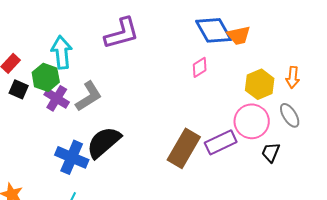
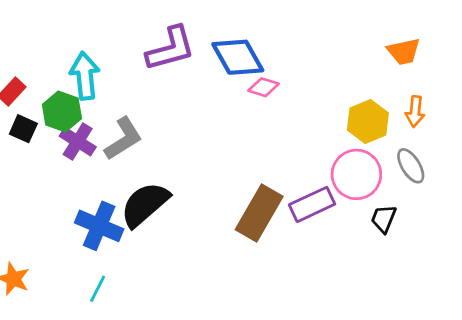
blue diamond: (214, 30) -> (238, 57), moved
orange trapezoid: (239, 35) -> (404, 51), moved
pink diamond: (200, 67) -> (263, 87), moved, turned 50

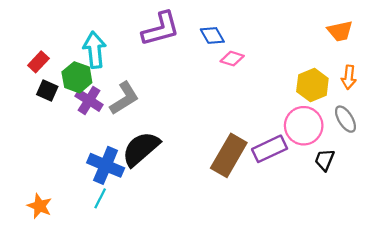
blue diamond: (238, 57) -> (212, 35), size x0.6
cyan line: (98, 289) -> (100, 198), moved

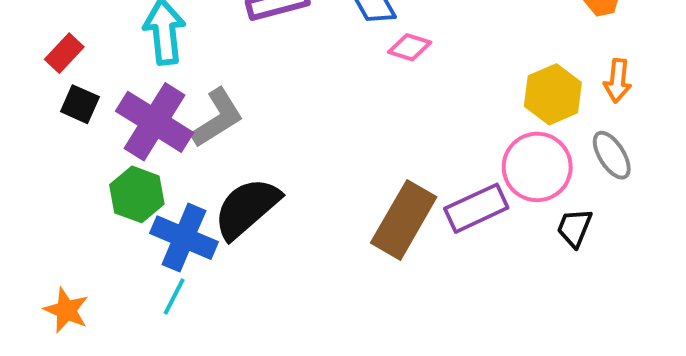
green hexagon: (77, 77) -> (137, 194), moved
purple cross: (89, 100) -> (155, 122), size x1.5

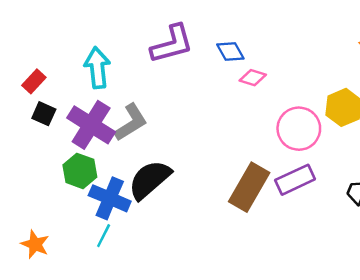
pink circle: (537, 167) -> (299, 129), moved

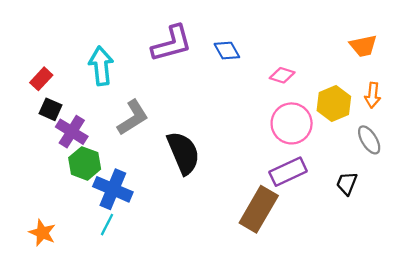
pink diamond: (253, 78) -> (282, 75), moved
purple cross: (91, 125) -> (72, 132), moved, size x0.7
black semicircle: (150, 180) -> (183, 153), moved, turned 108
brown rectangle: (249, 187) -> (259, 209), moved

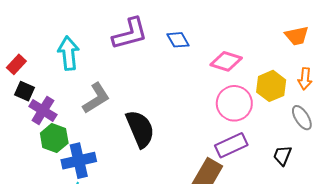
pink diamond: (282, 75) -> (226, 61), size x1.4
blue cross: (113, 189) -> (79, 161), turned -36

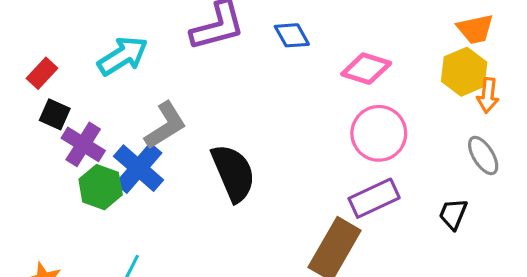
cyan arrow: (69, 53) -> (123, 56), turned 64
yellow hexagon: (271, 86) -> (464, 72), moved
blue cross: (79, 161) -> (139, 168), moved, turned -36

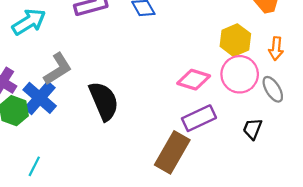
pink diamond: (366, 69) -> (194, 80), moved
yellow hexagon: (464, 72) -> (235, 40), moved
pink circle: (379, 133) -> (240, 74), moved

